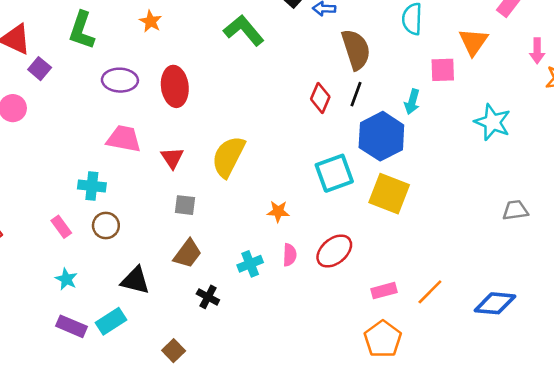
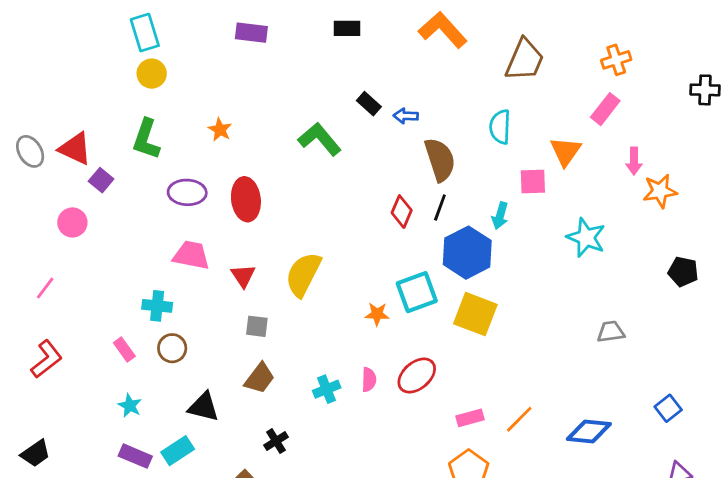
orange star: (278, 211) -> (377, 314), moved
black cross: (208, 297) -> (276, 441), moved, turned 30

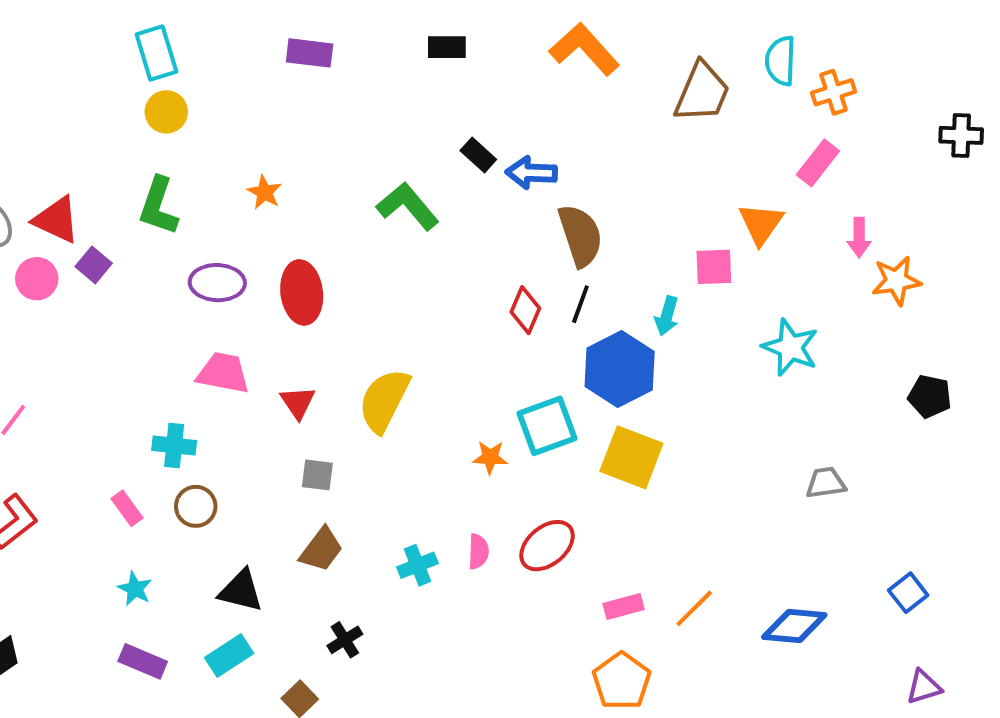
blue arrow: (406, 116) -> (531, 173), size x1.4
cyan semicircle: (500, 127) -> (781, 61), moved
pink circle: (72, 222) -> (37, 279), moved
cyan rectangle: (178, 451) -> (229, 656), moved

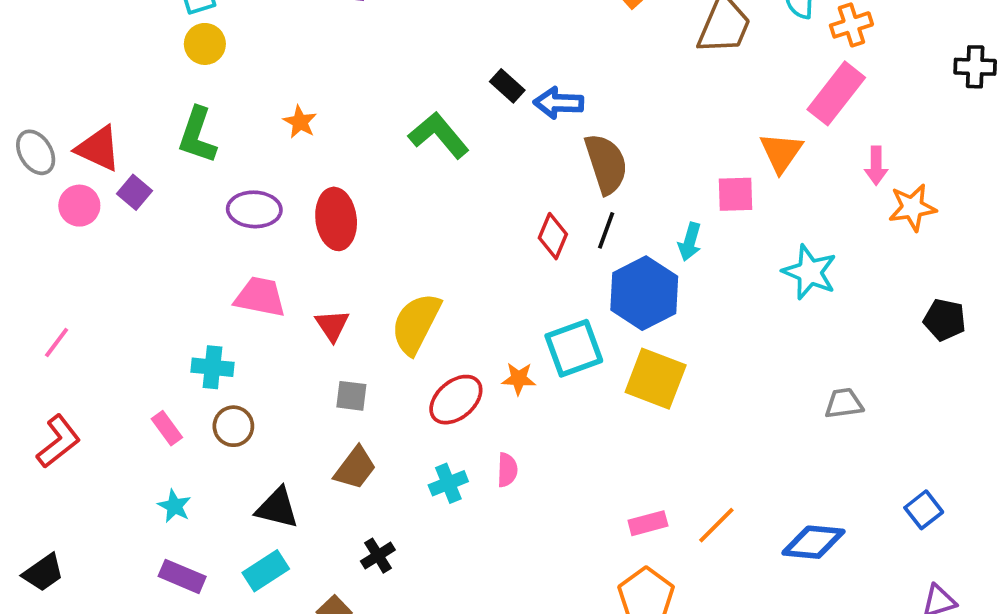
pink rectangle: (818, 163) -> (836, 93), size x1.4
red ellipse: (547, 546) -> (456, 400), moved

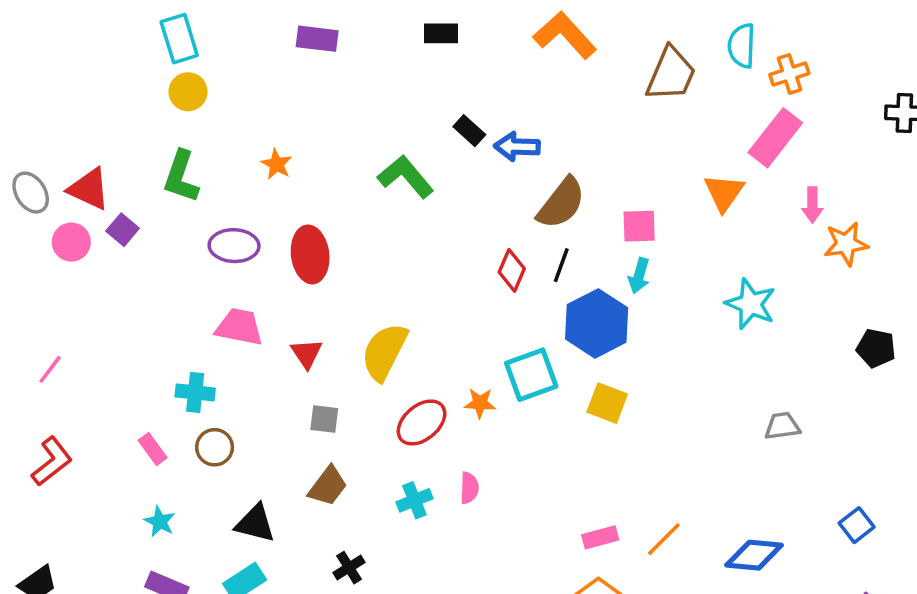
brown semicircle: (606, 164) -> (561, 203), turned 56
pink square: (735, 194) -> (639, 226), moved
yellow square: (656, 379) -> (607, 403), size x0.7

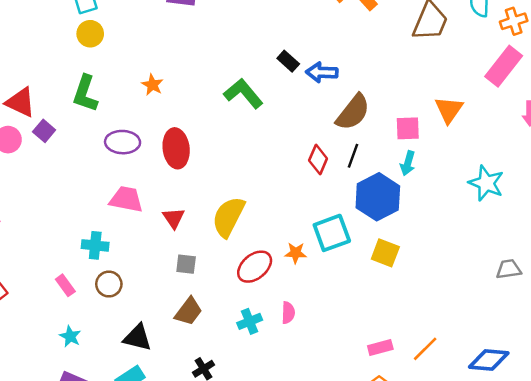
orange triangle: (724, 193) -> (449, 110), moved

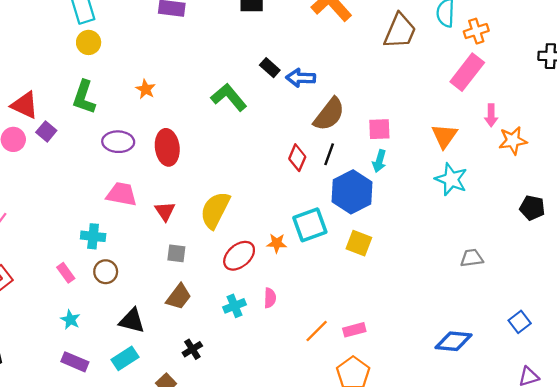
orange triangle: (449, 110) -> (444, 136), moved
orange line: (425, 349) -> (317, 331), moved

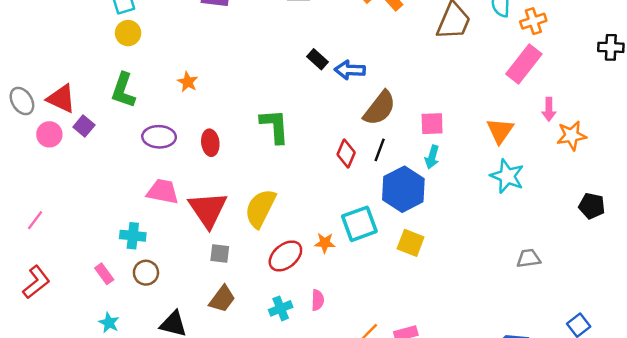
green L-shape: (229, 97) -> (275, 126), moved, turned 36
red ellipse: (167, 147) -> (210, 143), size x0.7
red triangle: (165, 211) -> (208, 209), size x1.8

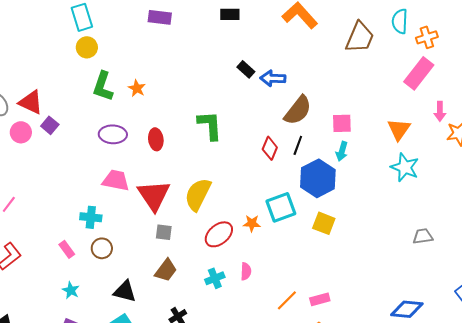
green L-shape: (123, 90) -> (103, 86), moved

